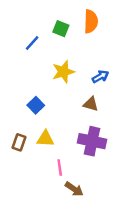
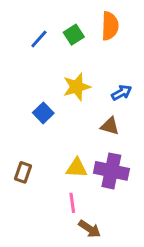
green square: (61, 29) -> (74, 35), turned 35
blue line: (32, 43) -> (39, 39), moved
blue square: (36, 105) -> (43, 113), moved
yellow triangle: (45, 139) -> (77, 168), moved

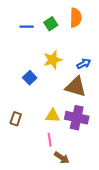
blue line: (39, 39) -> (27, 27), turned 48
brown triangle: (110, 126) -> (76, 87), size x1.6

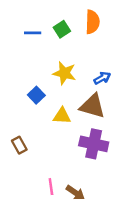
yellow star: (53, 60) -> (64, 73), turned 30
yellow triangle: (53, 116) -> (62, 116), moved
brown rectangle: (16, 119) -> (19, 145), turned -48
pink line: (50, 140) -> (51, 187), moved

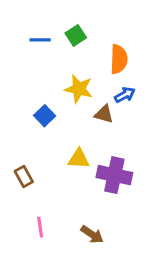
orange semicircle: (92, 22) -> (119, 59), moved
brown triangle: (92, 106) -> (104, 114), moved, size x0.6
yellow triangle: (62, 116) -> (79, 159), moved
pink line: (51, 187) -> (40, 227), moved

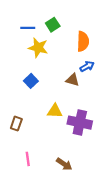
yellow star: (79, 89) -> (38, 48), moved
brown rectangle: (24, 177) -> (16, 124), turned 48

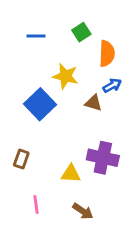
green square: (53, 25) -> (81, 32), moved
yellow star: (38, 48) -> (65, 76), moved
blue square: (31, 81) -> (40, 104), size x1.6
yellow triangle: (55, 111) -> (71, 174), moved

